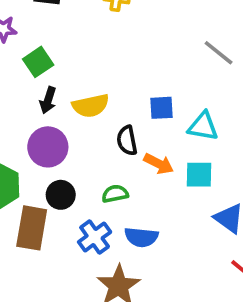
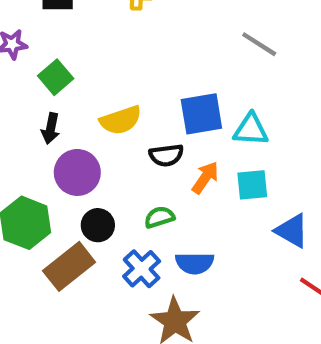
black arrow: (48, 100) -> (51, 128), moved
blue square: (162, 108) -> (201, 114), size x1.5
black semicircle: (127, 141) -> (166, 155), turned -80
orange arrow: (159, 164) -> (205, 178), turned -76
brown rectangle: (32, 228) -> (69, 266), turned 48

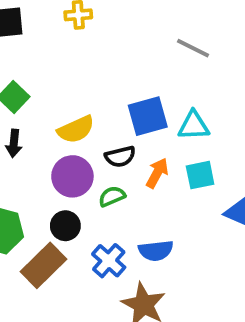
purple circle: (77, 172) -> (72, 176), moved
green semicircle: (159, 217) -> (112, 196), moved

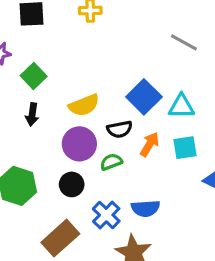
blue square: (148, 116) -> (144, 97), turned -32
brown rectangle: (43, 265) -> (60, 238), moved

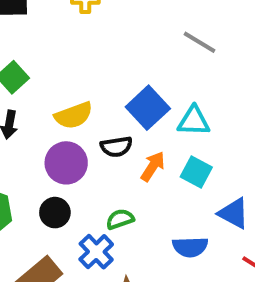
cyan square: (185, 148) -> (196, 172), turned 35
green semicircle: (111, 162) -> (120, 219), moved
blue semicircle: (146, 208) -> (190, 247), moved

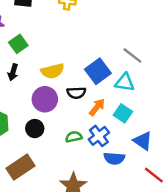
gray line: (199, 42) -> (132, 55), moved
blue cross: (96, 252) -> (99, 136), moved

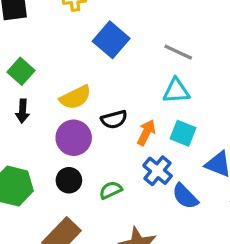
blue square: (98, 71) -> (111, 40), moved
green semicircle: (74, 137) -> (111, 190), moved
blue semicircle: (114, 158) -> (185, 196), turned 54

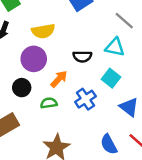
black semicircle: (114, 119) -> (82, 56), moved
orange arrow: (146, 133) -> (59, 79), moved
blue semicircle: (185, 196) -> (109, 144), moved

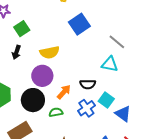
black semicircle: (82, 56) -> (88, 84), moved
cyan square: (111, 78) -> (106, 100), moved
black circle: (22, 88) -> (33, 100), size x1.5

